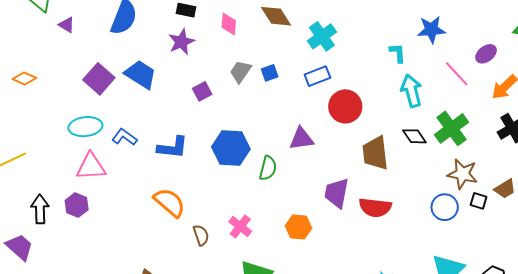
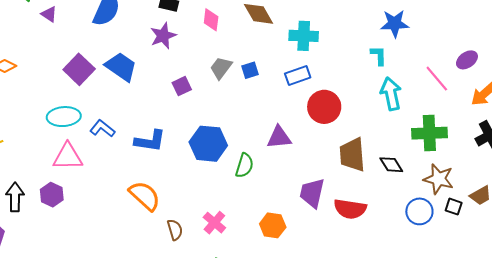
blue star: (431, 30) -> (395, 24), moved
cyan cross: (322, 36) -> (304, 36), turned 36
green cross: (451, 128) -> (429, 133), turned 32
black diamond: (414, 136) -> (391, 165), moved

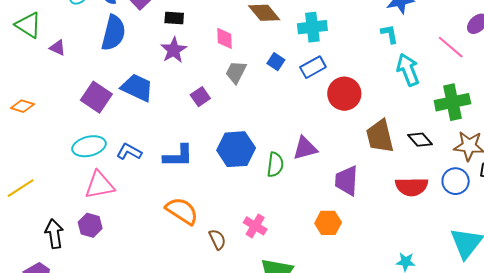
pink diamond: (211, 20) -> (225, 38), moved
blue square: (250, 70) -> (276, 62), moved, turned -30
purple triangle: (279, 137) -> (305, 148), moved
red semicircle: (350, 209) -> (412, 187), moved
orange hexagon: (273, 225) -> (328, 223), moved

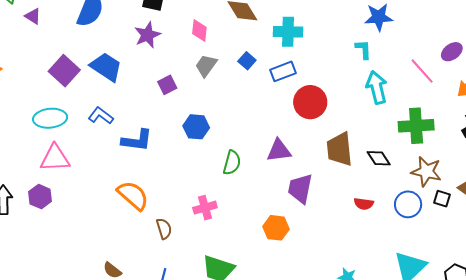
purple triangle: (305, 148) -> (279, 151), moved
blue hexagon: (236, 149) -> (196, 127), moved, size x0.7
blue L-shape: (129, 152) -> (101, 116), moved
red semicircle: (412, 187) -> (364, 204), size x0.6
pink cross: (255, 226) -> (205, 208), moved, turned 35

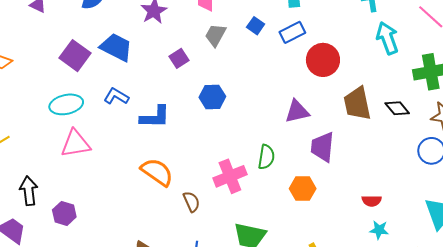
green semicircle: (232, 163) -> (266, 157), moved
purple hexagon: (40, 197) -> (64, 213), moved
red semicircle: (364, 204) -> (372, 201), moved
pink cross: (205, 208) -> (230, 176), size x1.4

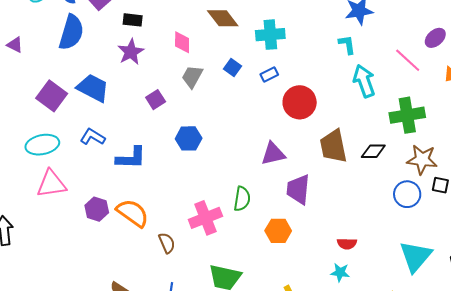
blue rectangle: (292, 32) -> (269, 75), size x0.7
black diamond: (397, 108) -> (373, 151), turned -50
purple hexagon: (64, 213) -> (97, 209), moved
cyan star: (379, 230) -> (340, 272), moved

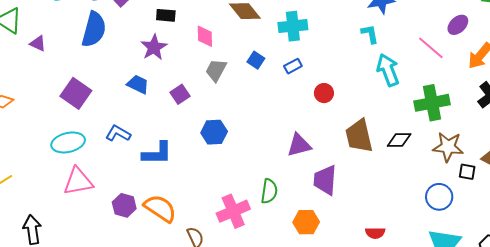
black rectangle: (133, 20) -> (166, 15), moved
blue trapezoid: (93, 88) -> (138, 84), moved, size x0.7
red circle: (300, 102) -> (324, 93), size x0.6
blue circle: (407, 194) -> (439, 197), moved

